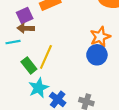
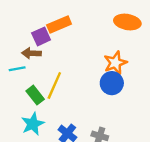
purple square: (25, 16) -> (41, 36), moved
cyan star: (39, 88) -> (33, 124), moved

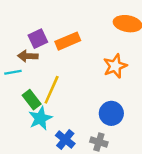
orange rectangle: (59, 24) -> (68, 41), moved
blue circle: (112, 83) -> (111, 113), moved
cyan star: (33, 124) -> (40, 118), moved

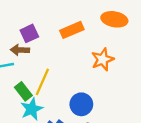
orange rectangle: (68, 41) -> (72, 30), moved
blue circle: (111, 113) -> (81, 104), moved

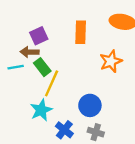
orange rectangle: (72, 30) -> (81, 32), turned -65
green rectangle: (23, 91) -> (42, 67), moved

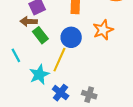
cyan line: (16, 67) -> (16, 55), moved, turned 72
yellow line: (52, 83) -> (59, 60), moved
blue circle: (90, 105) -> (71, 37), moved

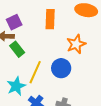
blue circle: (71, 37) -> (61, 68), moved

